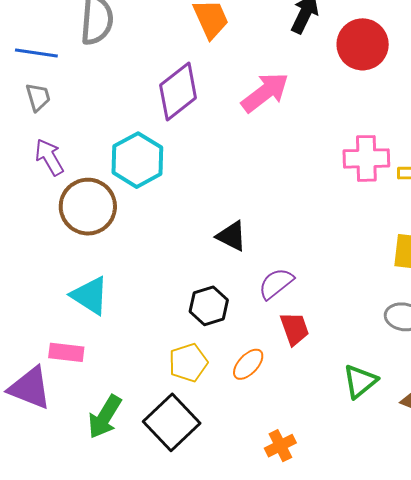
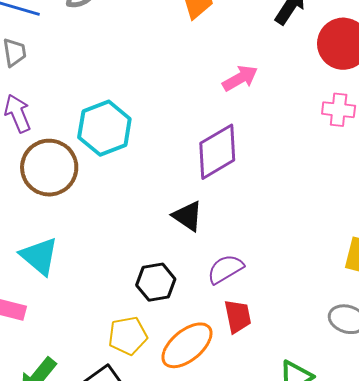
purple diamond: (178, 91) -> (217, 152), moved
pink arrow: (265, 92) -> (240, 78), size x0.7
pink cross: (366, 158) -> (339, 110), moved, size x0.7
orange ellipse: (248, 364) -> (187, 345), size x1.6

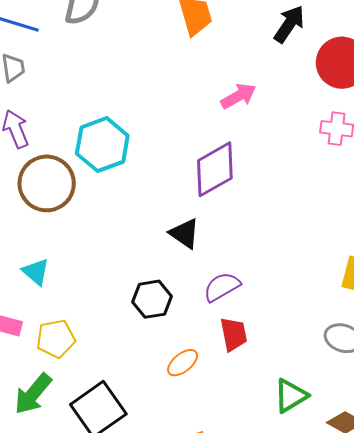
cyan triangle: (39, 256) -> (36, 272), size x0.7
yellow pentagon: (128, 336) -> (56, 339), moved
orange ellipse: (187, 345) -> (183, 363), size x0.6

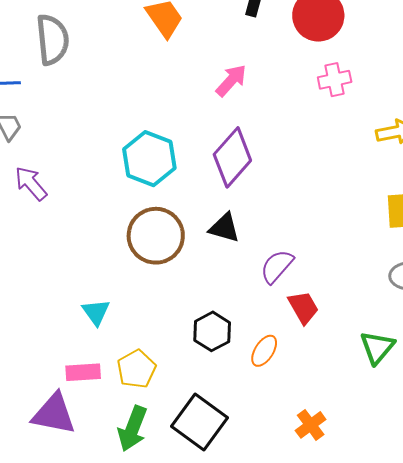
cyan hexagon: (102, 145) -> (149, 159), moved
brown circle: (47, 183) -> (156, 236), moved
cyan triangle: (36, 272) -> (96, 312), turned 32
black hexagon: (152, 299) -> (212, 331), moved

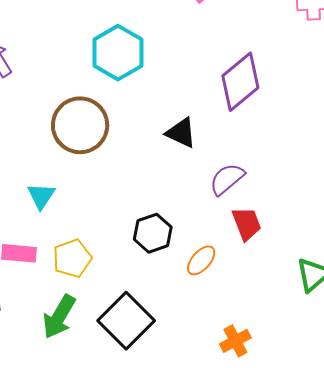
purple diamond: (232, 157) -> (240, 82), moved
brown circle: (156, 236) -> (80, 125), moved

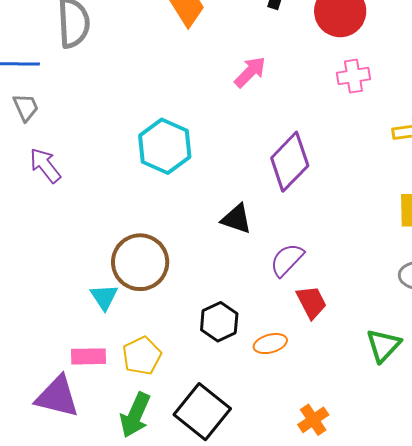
brown circle: (80, 125) -> (140, 262), moved
orange ellipse: (201, 260) -> (270, 344), turned 40

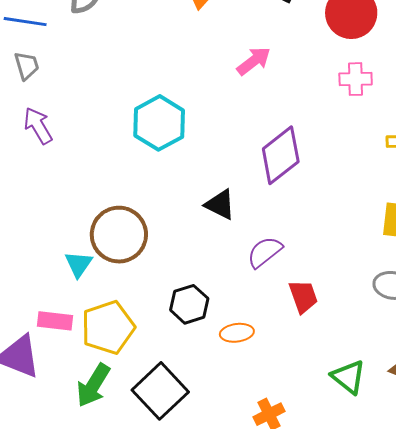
red trapezoid: (311, 302) -> (303, 296), moved
green triangle: (383, 345) -> (348, 377), moved, turned -42
yellow pentagon: (142, 356) -> (108, 327), size x1.4

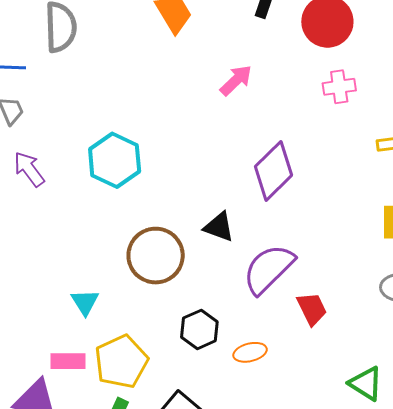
cyan hexagon: (159, 123) -> (115, 160), moved
brown circle: (119, 235) -> (156, 256), moved
purple semicircle: (265, 252) -> (269, 269), size x1.5

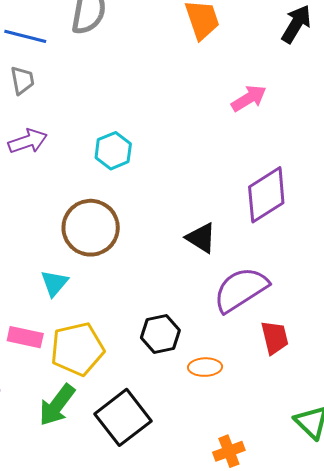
cyan hexagon: (115, 160) -> (113, 151), size x0.7
purple arrow: (29, 169) -> (28, 141), turned 96
brown circle: (156, 256) -> (91, 228), moved

